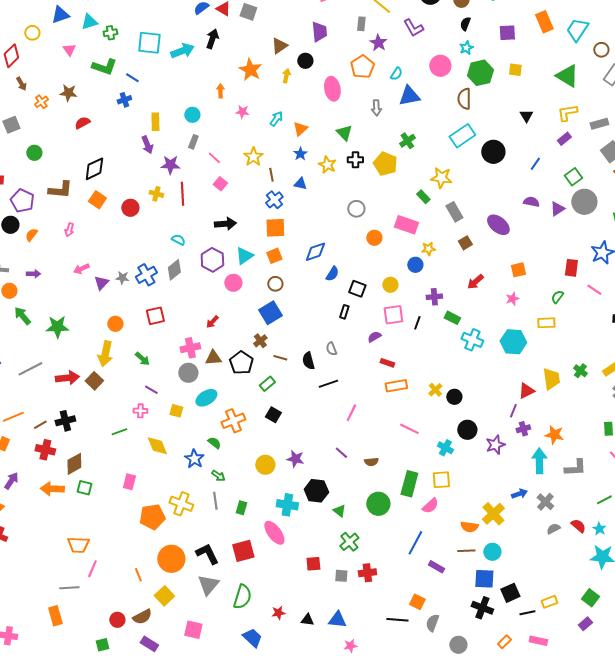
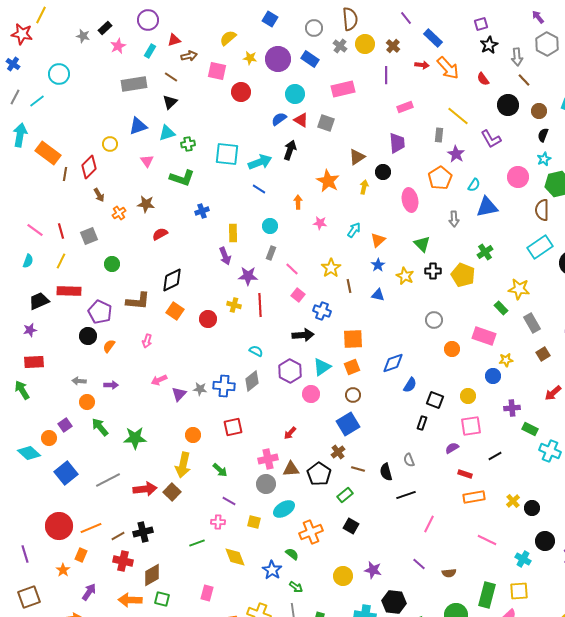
blue line: (132, 78) -> (259, 189), moved
blue cross: (274, 200) -> (322, 311), moved, turned -30
blue cross: (146, 275) -> (224, 386), turned 35
black line: (417, 323) -> (495, 456), moved, turned 40

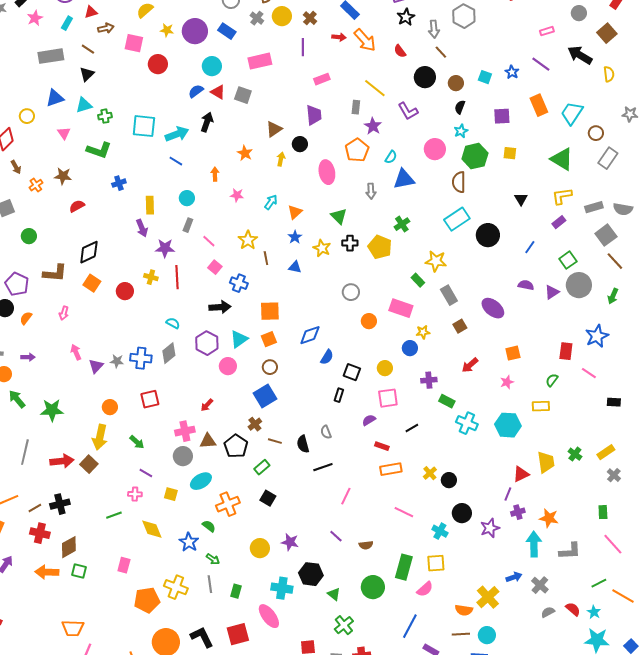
orange star: (328, 181) -> (245, 153), size x0.7
pink arrow: (159, 380) -> (76, 352), turned 91
gray line: (108, 480) -> (25, 452), turned -50

